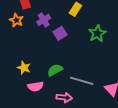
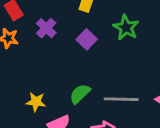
purple square: (60, 33) -> (87, 39), moved

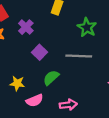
purple square: (87, 39) -> (40, 52), moved
gray line: (121, 99) -> (79, 56), moved

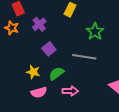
yellow star: (17, 83) -> (33, 72), moved
pink arrow: (68, 105) -> (70, 91), moved

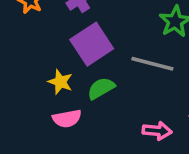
purple square: (49, 49) -> (92, 44), size x1.6
pink arrow: (70, 91) -> (157, 131), moved

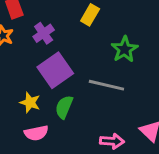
green semicircle: (101, 88) -> (64, 107), turned -35

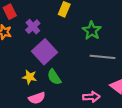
gray line: (106, 85) -> (102, 57), moved
green semicircle: (64, 107) -> (54, 77), turned -49

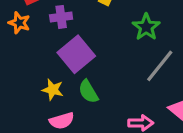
purple cross: (33, 27) -> (61, 17), turned 32
gray line: (102, 57) -> (160, 66), turned -60

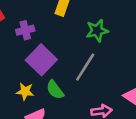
green star: (146, 27) -> (97, 31), turned 30
gray line: (160, 66) -> (85, 67), moved

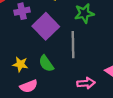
purple square: (41, 60) -> (46, 26), moved
gray line: (85, 67) -> (73, 45), turned -35

